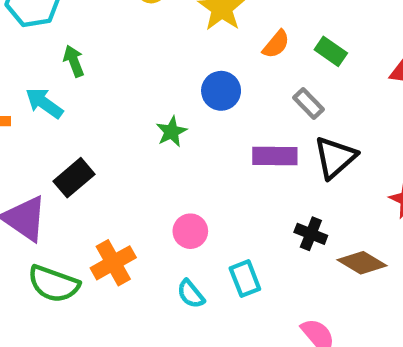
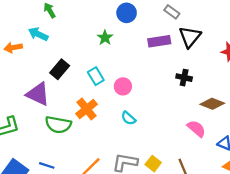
brown diamond: (362, 263) -> (212, 104), moved
cyan rectangle: (245, 279) -> (96, 76), moved

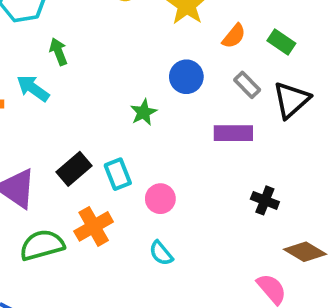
gray rectangle: (172, 12) -> (247, 85), moved
black triangle: (190, 37) -> (291, 100), moved
black rectangle: (60, 69) -> (74, 169), moved
green semicircle: (58, 125) -> (42, 245), turned 145

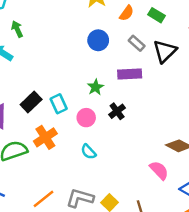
green star: (144, 112) -> (96, 87), moved
black cross: (265, 200) -> (117, 111), moved, turned 35

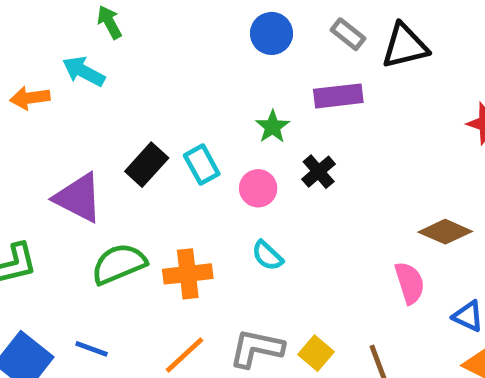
black triangle: (165, 51) -> (405, 46), turned 35
orange cross: (45, 137) -> (188, 274), moved, turned 30
pink semicircle: (159, 170) -> (410, 283), turned 30

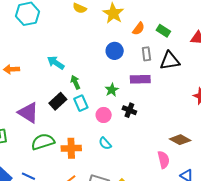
green arrow: (109, 22) -> (75, 82), moved
gray rectangle: (348, 34) -> (146, 54), turned 40
cyan arrow: (84, 71) -> (56, 63), moved
black cross: (319, 172) -> (129, 110), turned -32

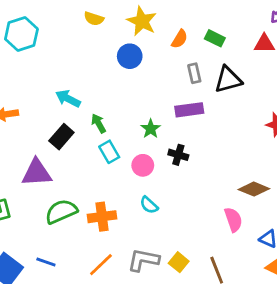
blue circle: (115, 51) -> (130, 56), moved
black rectangle: (58, 101) -> (61, 137), moved
purple triangle: (28, 113) -> (37, 173), turned -30

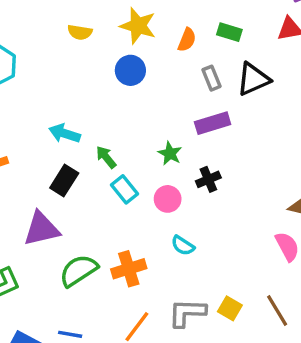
black cross: (178, 155) -> (208, 179), turned -30

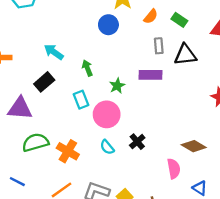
green arrow: (106, 157) -> (87, 68), moved
black cross: (208, 179) -> (137, 142), moved, turned -35
pink circle: (168, 199) -> (107, 114), size x1.5
orange cross: (129, 269) -> (68, 151), turned 30

